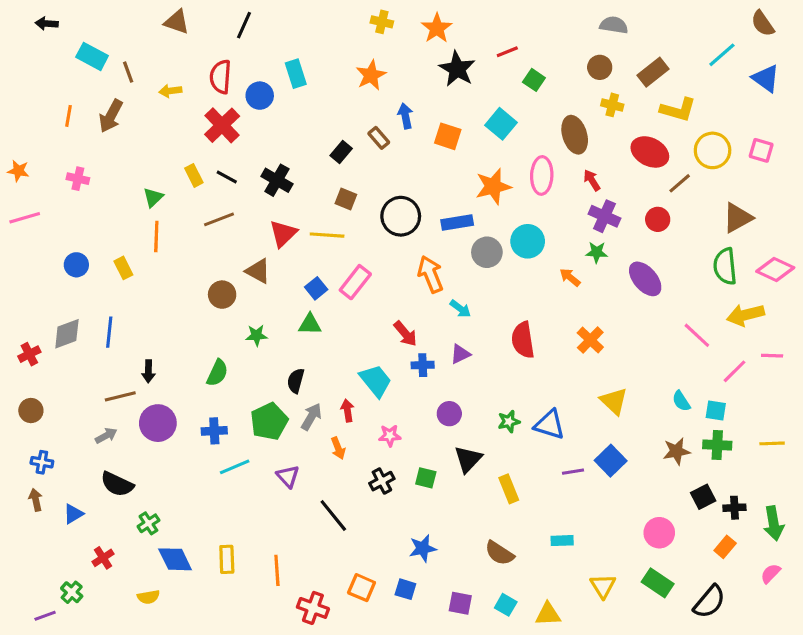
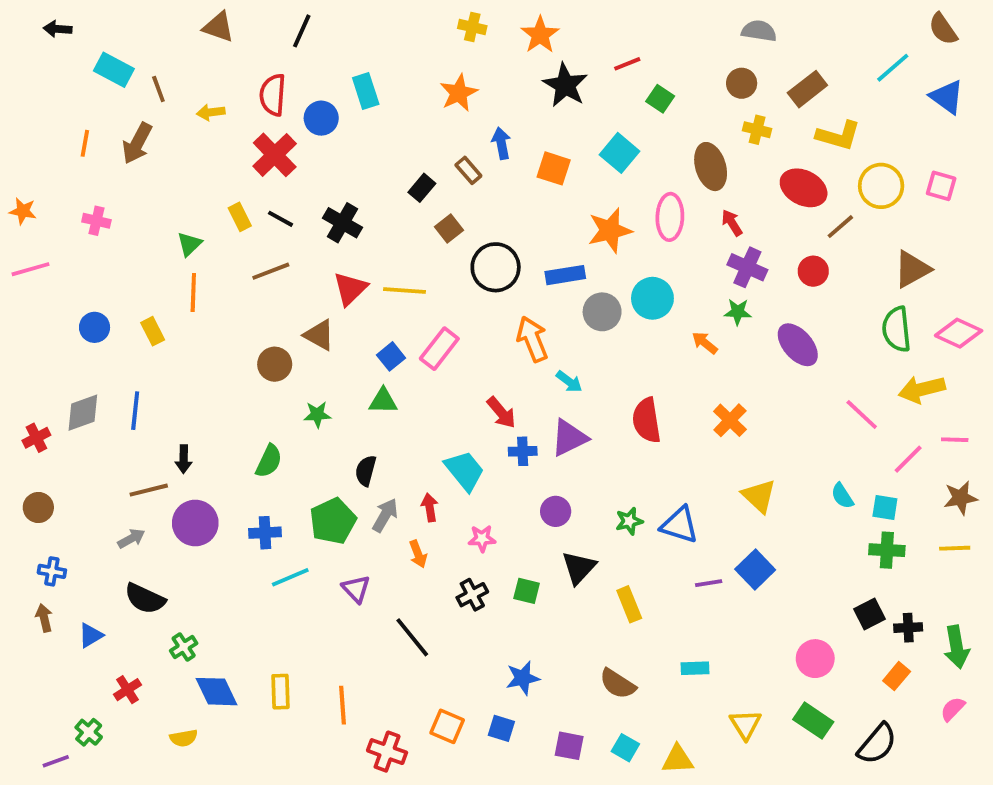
brown square: (346, 199) -> (449, 229), moved, turned 30
purple triangle: (460, 354) -> (569, 438), size x1.5
brown star: (676, 451) -> (960, 498), moved

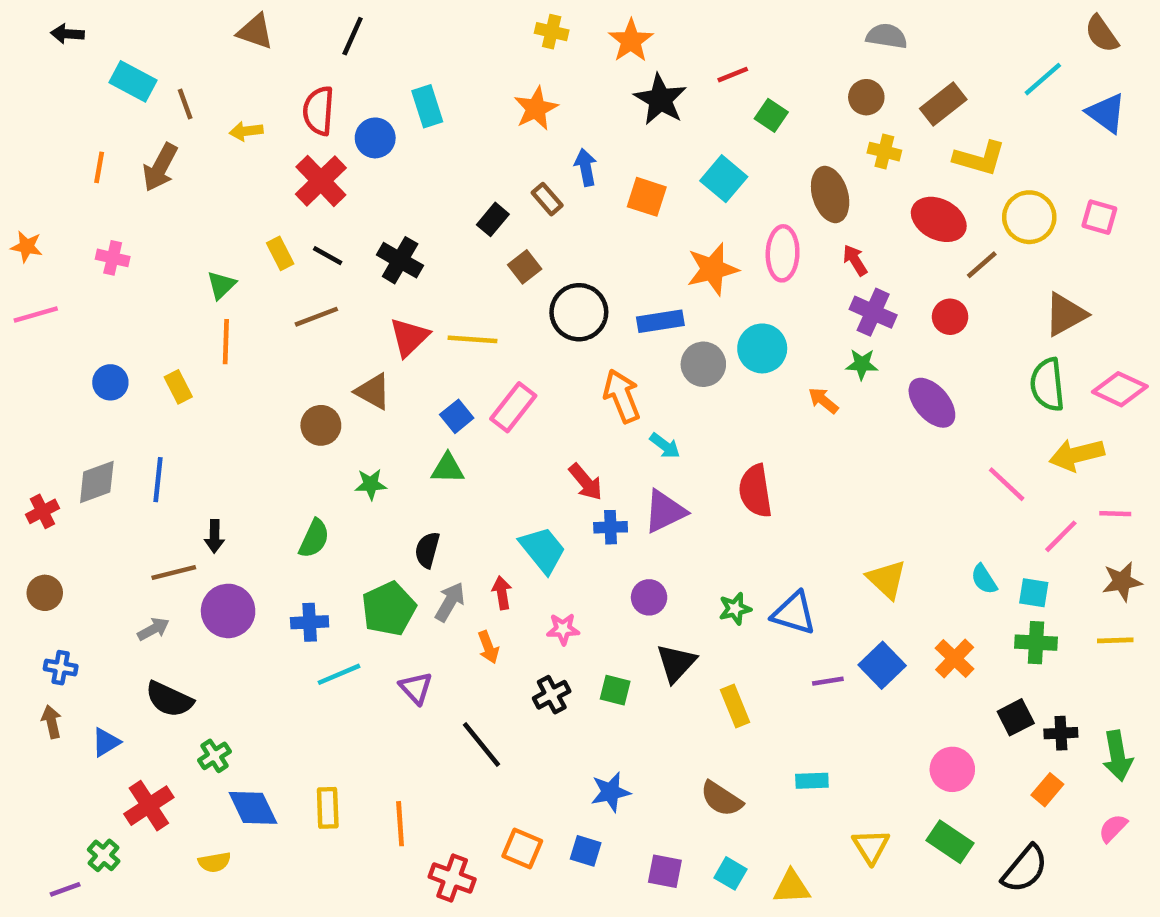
orange cross: (730, 420) -> (955, 658), moved
red cross: (127, 690) -> (149, 806), size x1.5

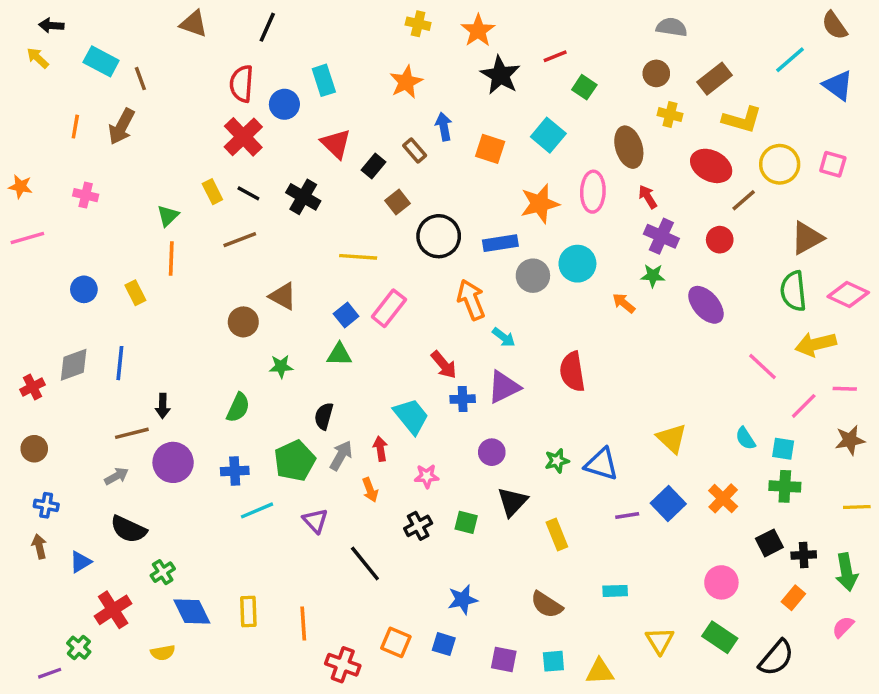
yellow arrow: (246, 131) -> (38, 58), moved, turned 50
red triangle: (409, 337) -> (336, 144), moved, turned -32
yellow line: (1115, 640) -> (857, 507), moved
cyan square: (731, 873) -> (553, 661), turned -35

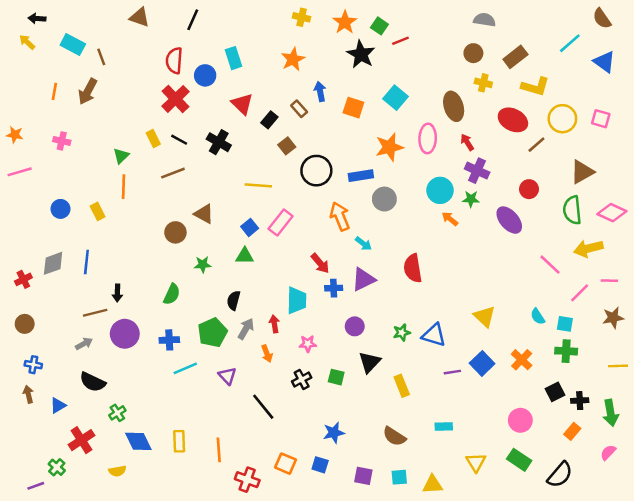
green square: (584, 87) -> (379, 26), moved
red circle: (720, 240) -> (529, 189), moved
cyan circle: (577, 264) -> (440, 190), moved
cyan trapezoid: (411, 416) -> (297, 300), turned 40

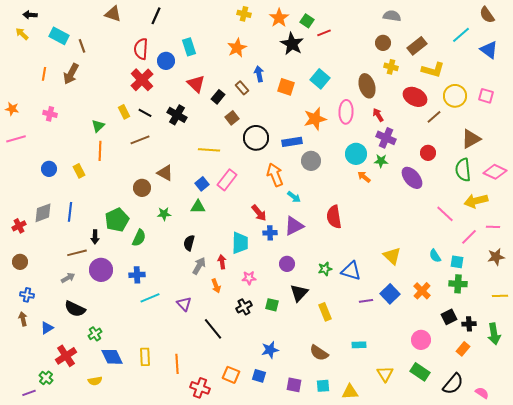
green pentagon: (213, 333) -> (117, 220), moved
pink semicircle: (608, 452) -> (482, 393), moved, turned 80

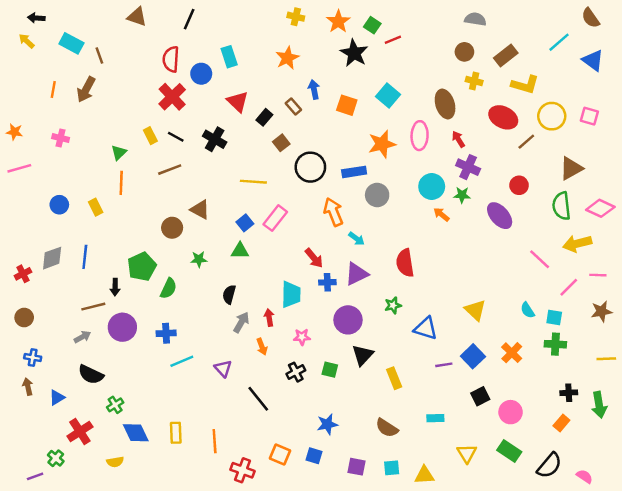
purple circle: (287, 264) -> (348, 320), size x1.5
green star: (325, 269) -> (393, 305), moved
black square: (449, 317) -> (480, 396), moved

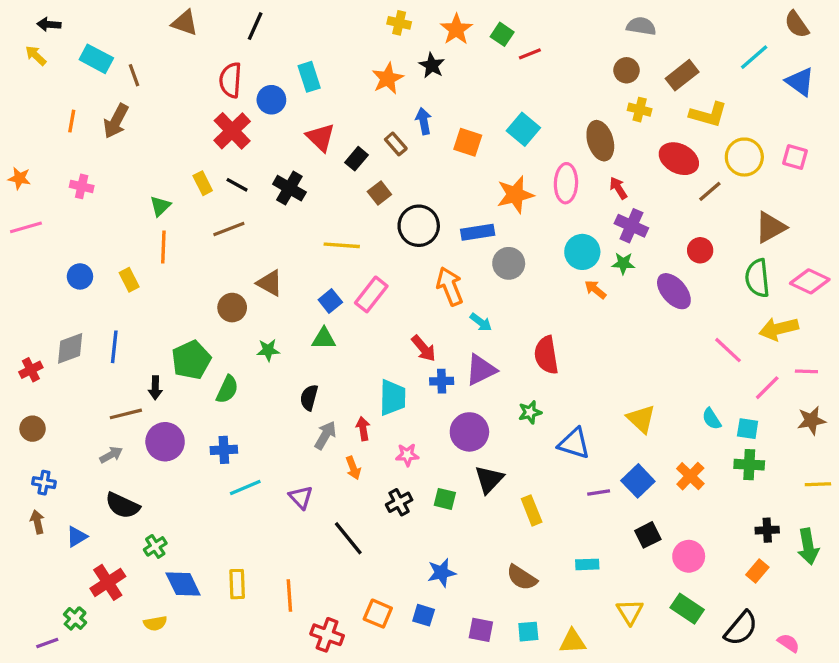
black star: (354, 53) -> (432, 65), moved, size x0.7

